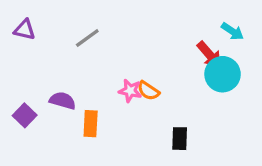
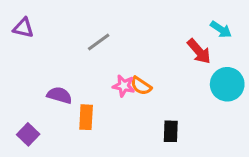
gray line: (87, 38) -> (99, 42), moved
cyan circle: (223, 74) -> (227, 84), moved
purple square: (25, 115) -> (28, 134), moved

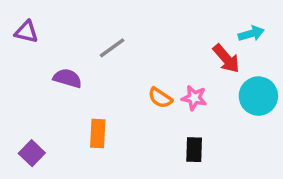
cyan arrow: (221, 29) -> (251, 34), turned -50
pink star: (124, 86) -> (194, 98), moved
purple semicircle: (59, 95) -> (67, 78), moved

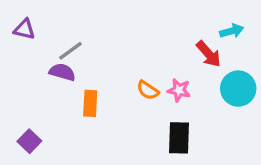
gray line: (112, 48) -> (70, 51), moved
orange rectangle: (98, 134) -> (90, 103), moved
black rectangle: (194, 150) -> (179, 138), size x1.4

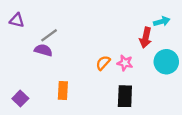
red arrow: (209, 54) -> (146, 38), turned 54
orange semicircle: (148, 90) -> (103, 63), turned 98
orange rectangle: (90, 103) -> (63, 90), moved

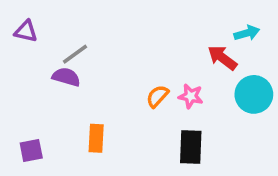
red arrow: (146, 38) -> (222, 58), turned 114
purple square: (20, 99) -> (31, 151), turned 35

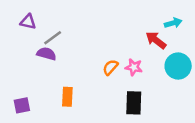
purple triangle: (26, 31) -> (28, 22), moved

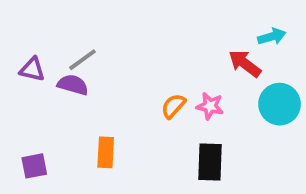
purple triangle: (28, 22) -> (32, 69), moved

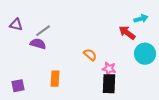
purple triangle: (32, 69) -> (16, 25), moved
orange semicircle: (173, 106) -> (90, 55), turned 88
pink star: (210, 106) -> (109, 69), moved

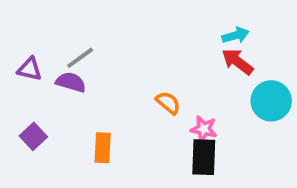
cyan arrow: (141, 19) -> (236, 35), moved
purple triangle: (16, 25) -> (30, 69), moved
purple square: (18, 86) -> (33, 136), moved, turned -32

